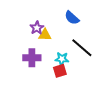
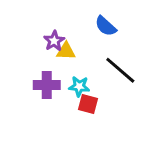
cyan star: (62, 59) -> (79, 86), moved
red square: (60, 71) -> (88, 104), turned 32

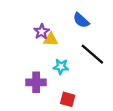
purple cross: (47, 85) -> (36, 82), moved
red square: (88, 104) -> (68, 99), moved

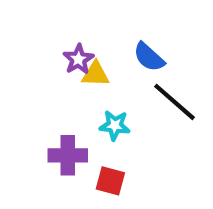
blue semicircle: (81, 20) -> (149, 57), moved
red square: (68, 99) -> (110, 181), moved

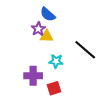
blue semicircle: (149, 57) -> (48, 14), moved
red square: (110, 181) -> (54, 88), turned -32

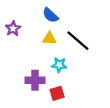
purple star: (38, 29) -> (13, 28), moved
black line: (85, 50) -> (78, 41), moved

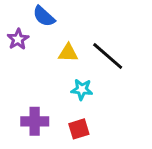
blue semicircle: (50, 15) -> (44, 16), moved
purple cross: (35, 80) -> (35, 121), moved

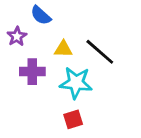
cyan star: (82, 89) -> (76, 83), size x1.6
purple cross: (35, 121) -> (32, 72), moved

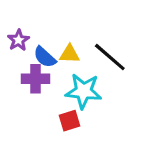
blue semicircle: (41, 15) -> (45, 57), moved
red square: (73, 119) -> (70, 121), moved

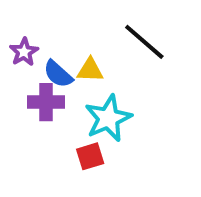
black line: (110, 57) -> (144, 42), moved
cyan star: (83, 91) -> (108, 118), turned -30

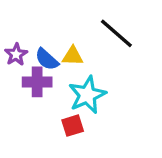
purple star: (24, 52) -> (16, 54), moved

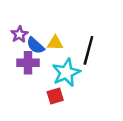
black line: (116, 33) -> (88, 50), moved, turned 64
purple star: (16, 54) -> (19, 34), moved

